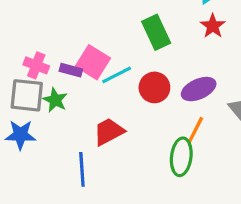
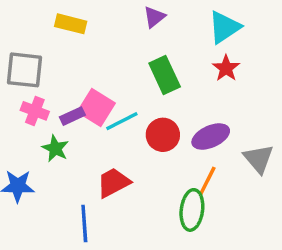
purple rectangle: (71, 70) -> (72, 116), turned -40
gray square: (27, 95) -> (25, 70), moved

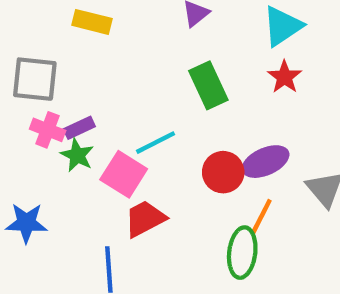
pink square: (96, 107) -> (124, 174), moved
purple rectangle: (72, 116) -> (79, 128), moved
red circle: (163, 135) -> (223, 172), moved
green star: (55, 148) -> (77, 155), moved

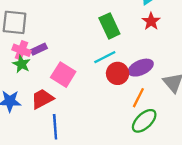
cyan line: (155, 143) -> (105, 57), moved
green star: (77, 155) -> (21, 64), moved
red trapezoid: (145, 219) -> (42, 99), moved
green ellipse: (242, 253) -> (144, 121), moved, turned 40

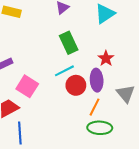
red star: (151, 21) -> (106, 58), moved
purple ellipse: (141, 68) -> (97, 80), turned -70
green ellipse: (144, 121) -> (100, 128), turned 45

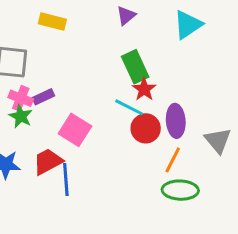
red star: (106, 58) -> (144, 89), moved
cyan line: (64, 71) -> (129, 107), turned 54
blue line: (20, 133) -> (66, 180), moved

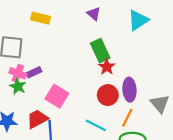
purple triangle: (126, 16) -> (94, 14), turned -40
cyan line: (129, 107) -> (96, 125), moved

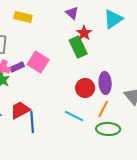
red star: (107, 67) -> (84, 33), moved
pink square: (57, 96) -> (38, 62), moved

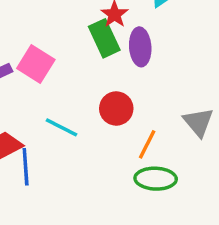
purple ellipse: (105, 83) -> (140, 47), moved
cyan line: (74, 116) -> (61, 127), moved

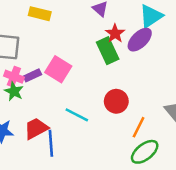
purple ellipse: (140, 47) -> (140, 40), moved, turned 50
green ellipse: (156, 179) -> (145, 152), turned -40

